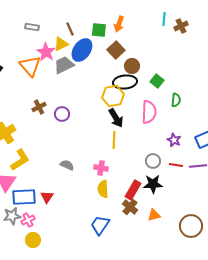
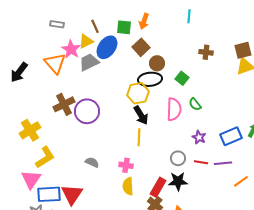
brown cross: (181, 26) -> (206, 52), moved, turned 32
green semicircle: (176, 100) -> (195, 104), moved, turned 136
brown cross: (39, 107) -> (64, 104), size x1.5
purple circle: (62, 114) -> (87, 111), size x1.6
red triangle: (47, 197) -> (72, 194), size x1.6

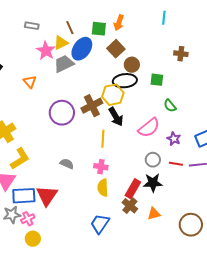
orange triangle: (55, 63) -> (30, 82), moved, size x0.6
green square: (182, 78) -> (157, 80), turned -32
brown cross: (64, 104) -> (92, 106), moved
pink semicircle: (174, 109) -> (149, 128), moved, turned 50
yellow line: (139, 137) -> (103, 139), moved

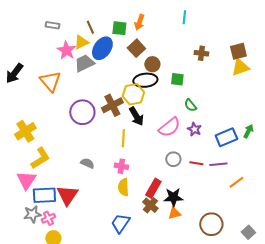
orange triangle: (30, 82) -> (50, 81), size x1.6
purple star: (174, 139) -> (194, 129), moved
black star: (153, 183) -> (173, 197), moved

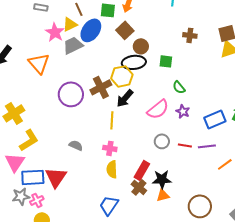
black arrow: (136, 116) -> (125, 98), turned 72

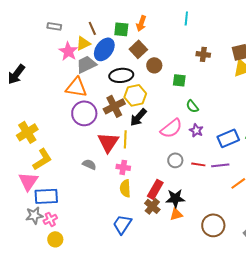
black ellipse: (134, 62) -> (121, 75), moved
orange triangle: (39, 63) -> (76, 87), moved, turned -40
red triangle: (56, 177) -> (108, 142), moved

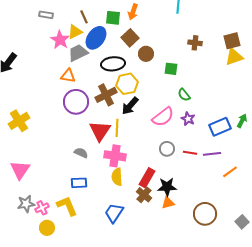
orange triangle: (76, 87) -> (68, 76), size x0.7
yellow L-shape: (42, 159) -> (67, 206), moved, turned -80
pink cross: (123, 167) -> (115, 156), size x1.5
blue rectangle: (46, 196) -> (79, 183), moved, size x0.7

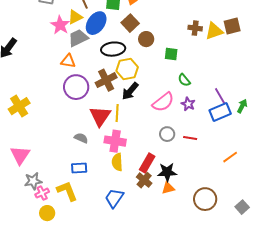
yellow triangle: (234, 57) -> (214, 31), moved
purple line: (212, 154) -> (220, 96), moved, turned 66
gray star: (26, 204) -> (33, 181), moved

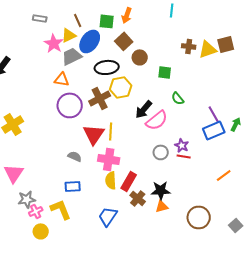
black arrow: (130, 91) -> (144, 109), moved
purple star: (188, 104) -> (182, 145), moved
red rectangle: (147, 163) -> (129, 181), moved

